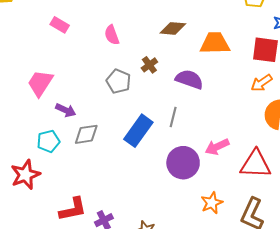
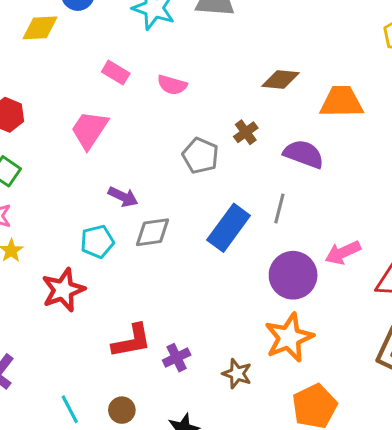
pink semicircle: (112, 35) -> (172, 85), moved, turned -54
pink trapezoid: (40, 83) -> (89, 130), moved
orange star: (212, 203) -> (289, 338), moved, size x1.5

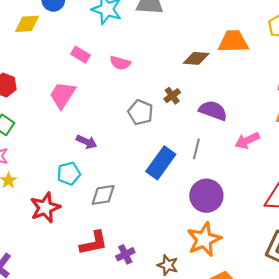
orange trapezoid: (341, 102) -> (233, 41), moved
gray diamond: (153, 232) -> (103, 195), moved
pink arrow: (343, 253) -> (247, 141), moved

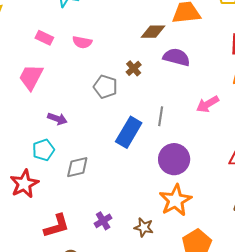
purple semicircle: (213, 111) -> (176, 57), moved
red L-shape: (94, 243) -> (57, 226), moved

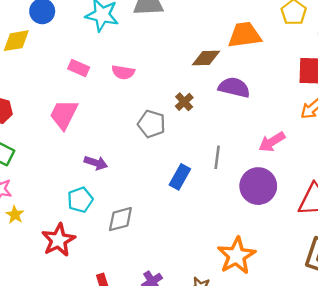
blue rectangle: (129, 132) -> (180, 177), size x0.7
purple circle: (174, 159) -> (258, 186), moved

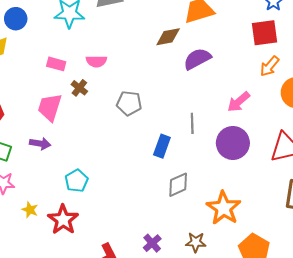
purple semicircle: (234, 87) -> (197, 59), turned -32
brown cross: (184, 102) -> (79, 88), moved
purple arrow: (96, 163) -> (40, 144), moved
yellow star: (15, 215) -> (30, 210), moved
gray diamond: (120, 219) -> (178, 185), moved

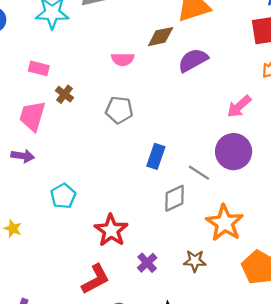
pink semicircle: (96, 61) -> (123, 59), moved
gray line: (192, 123) -> (199, 173), moved, turned -54
red star: (63, 220) -> (111, 230), moved

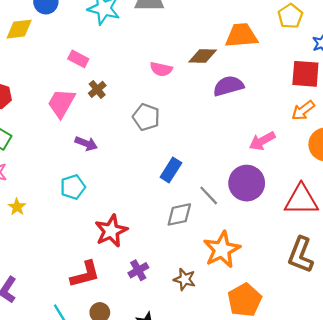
purple arrow: (23, 156) -> (86, 143), moved

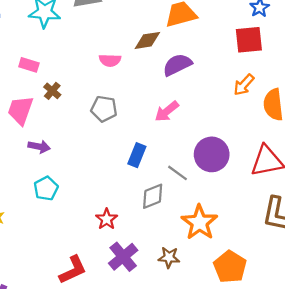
orange arrow: (303, 110) -> (244, 85), moved
pink arrow: (262, 141) -> (167, 111), moved
purple arrow: (86, 143) -> (39, 147), moved
red star: (111, 231) -> (107, 219), moved, size x0.7
purple cross: (138, 270) -> (123, 257), size x1.5

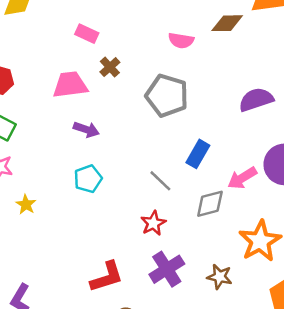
purple semicircle: (177, 65) -> (256, 100), moved
gray pentagon: (104, 109) -> (167, 96), size x1.4
pink trapezoid: (20, 110) -> (70, 85), turned 56
pink arrow: (167, 111) -> (242, 178), moved
gray line: (177, 173) -> (160, 181), moved

